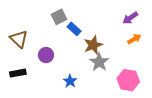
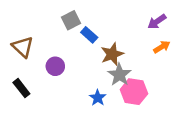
black rectangle: (18, 73) -> (21, 88), turned 63
pink hexagon: (128, 80) -> (134, 92), moved
blue star: (70, 81) -> (98, 98), moved

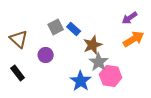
gray square: (71, 20) -> (56, 27), moved
orange arrow: (162, 47) -> (134, 39), size x1.5
blue star: (98, 98) -> (81, 81), size x1.5

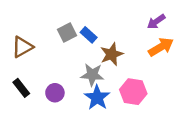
brown triangle: (19, 39) -> (22, 47), turned 48
purple circle: (46, 55) -> (55, 93), moved
gray star: (99, 62) -> (92, 75), moved, turned -30

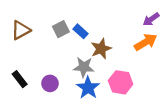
purple arrow: (156, 22) -> (151, 19), moved
brown triangle: (22, 47) -> (21, 30), moved

